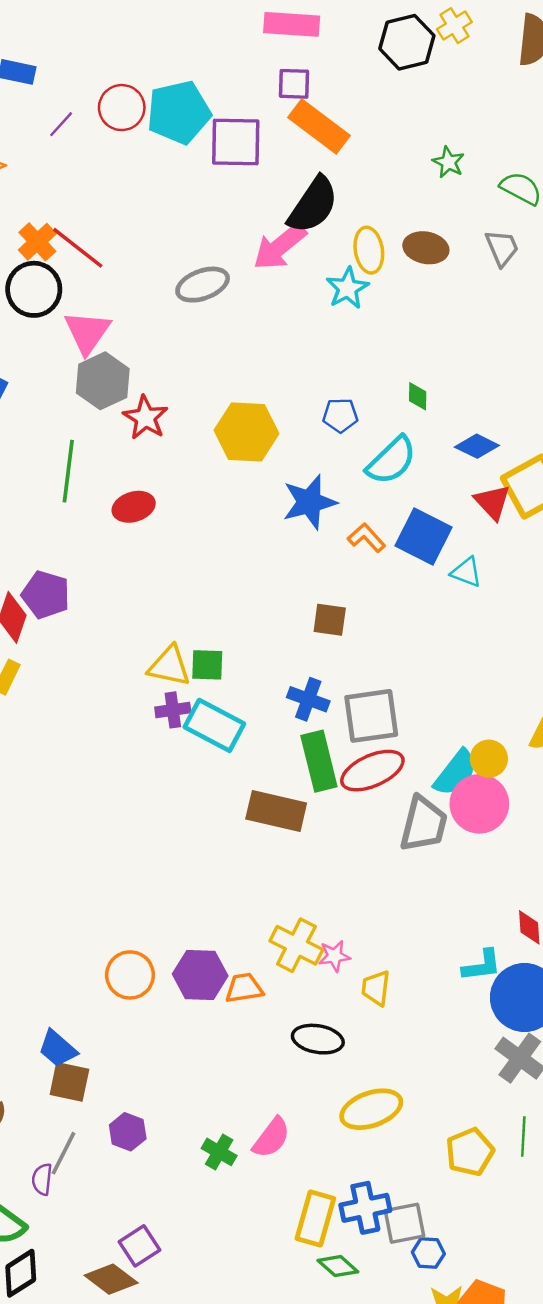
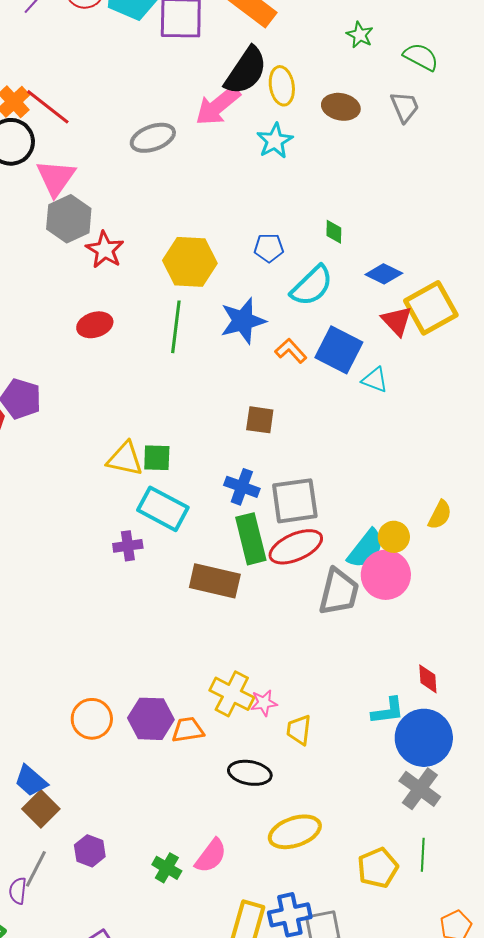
yellow ellipse: (369, 250) -> (282, 86), moved
green line: (68, 471) -> (176, 327), moved
purple cross: (173, 710) -> (128, 546), moved
brown square: (69, 1082) -> (41, 809), turned 33

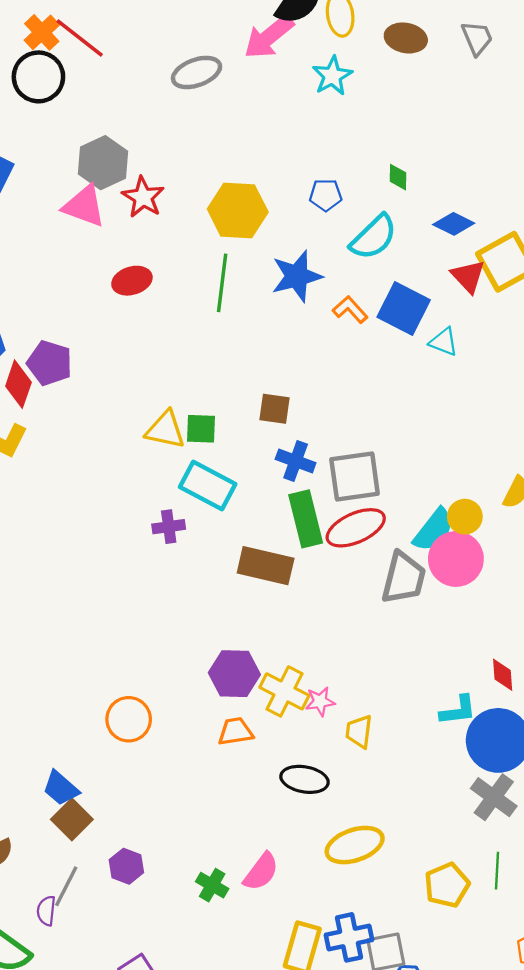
pink triangle: (56, 178) -> (84, 206), moved, turned -45
brown square: (260, 420) -> (274, 409), moved
purple hexagon: (151, 719) -> (234, 674), moved

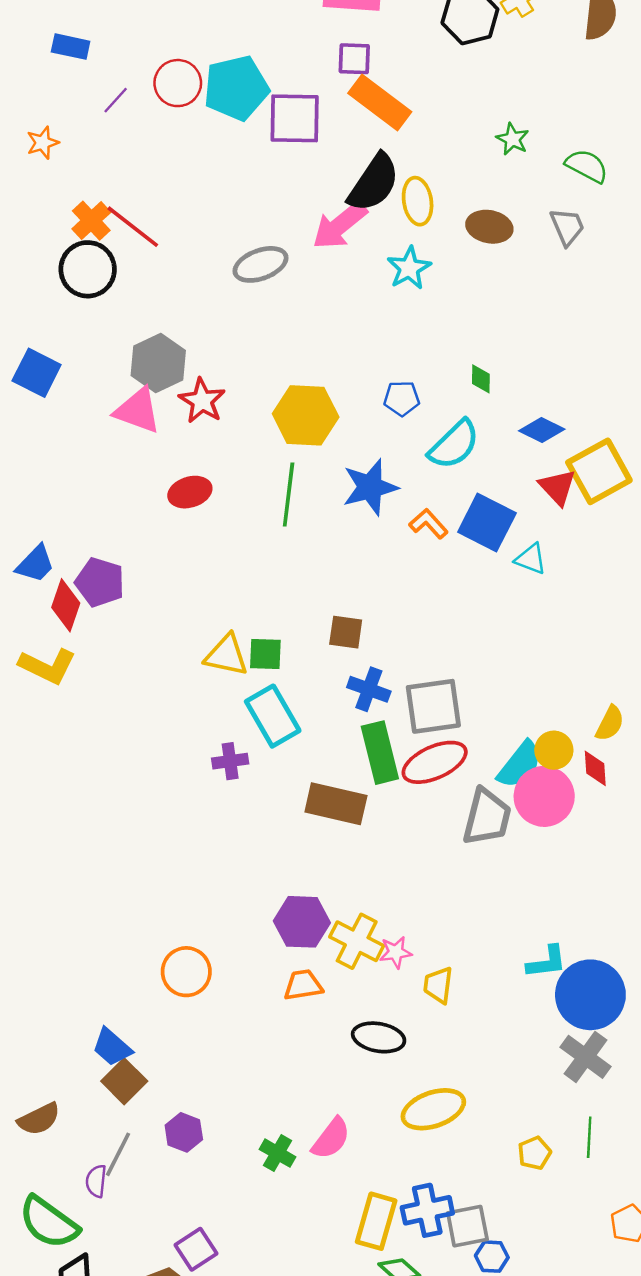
cyan rectangle: (208, 485) -> (273, 716), turned 32
red diamond: (503, 675) -> (595, 768), moved
yellow pentagon: (447, 885) -> (534, 1153), size x0.7

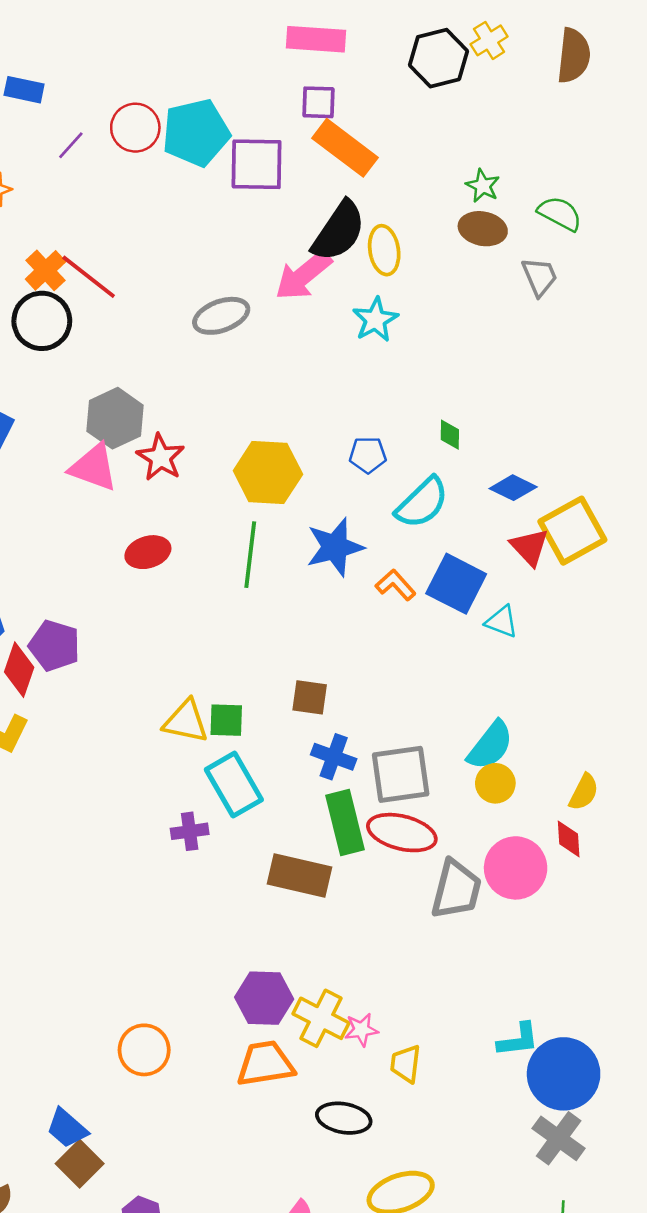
brown ellipse: (489, 227) -> (483, 229), moved
yellow circle: (554, 750) -> (495, 783), moved
red ellipse: (435, 762) -> (402, 833), turned 38
cyan semicircle: (520, 765) -> (490, 745), moved
orange trapezoid: (303, 985) -> (265, 1064), size x1.4

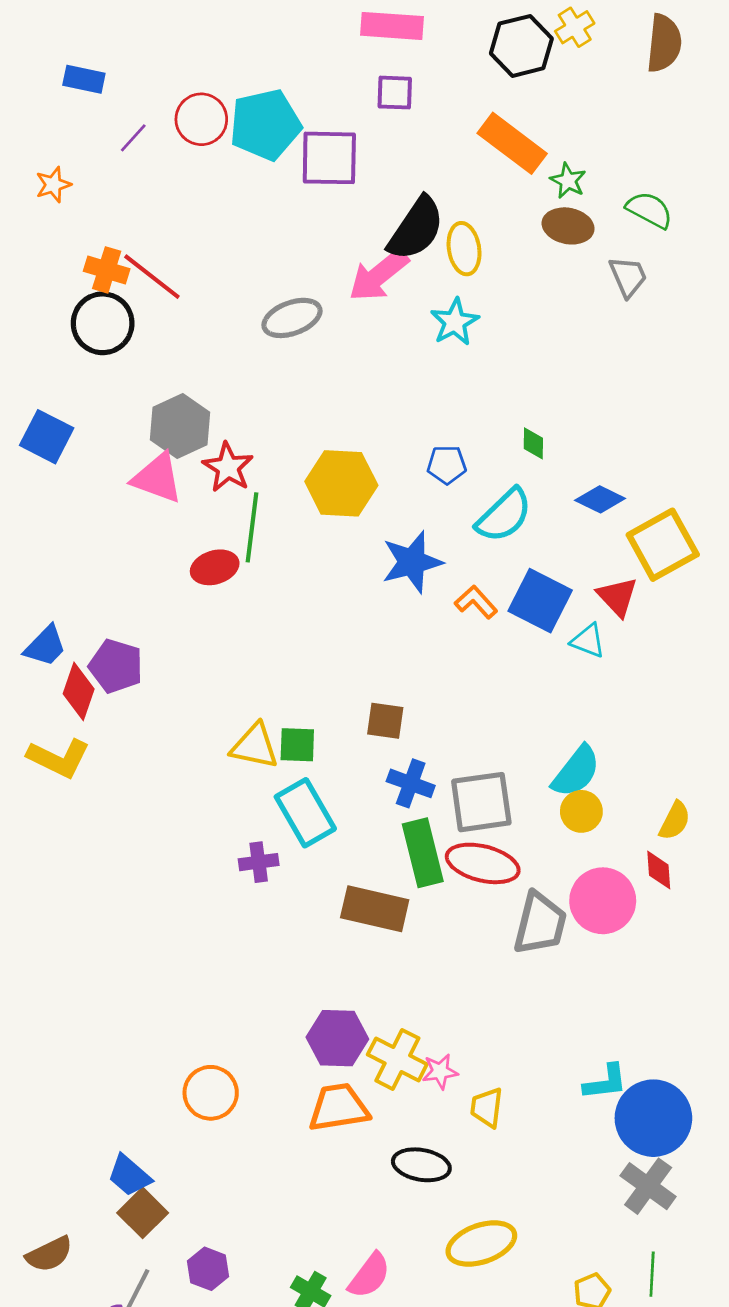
orange rectangle: (345, 148) -> (512, 143), moved
orange cross: (46, 270) -> (107, 270), turned -30
red triangle: (529, 547) -> (617, 597), moved
green line: (250, 555) -> (252, 527), moved

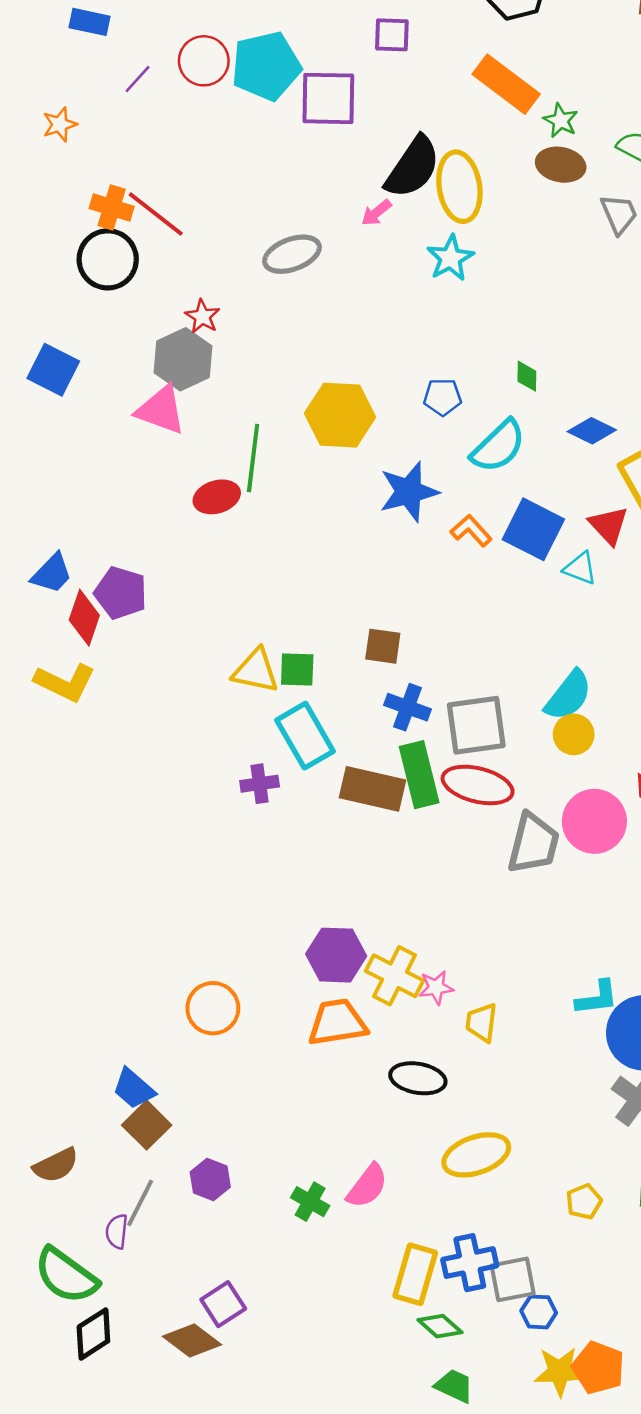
yellow ellipse: (464, 249) -> (459, 187), size x1.4
pink arrow: (379, 275) -> (376, 213), size x0.5
red star: (228, 467) -> (202, 316), moved, size x0.7
brown rectangle: (375, 909) -> (372, 789), moved

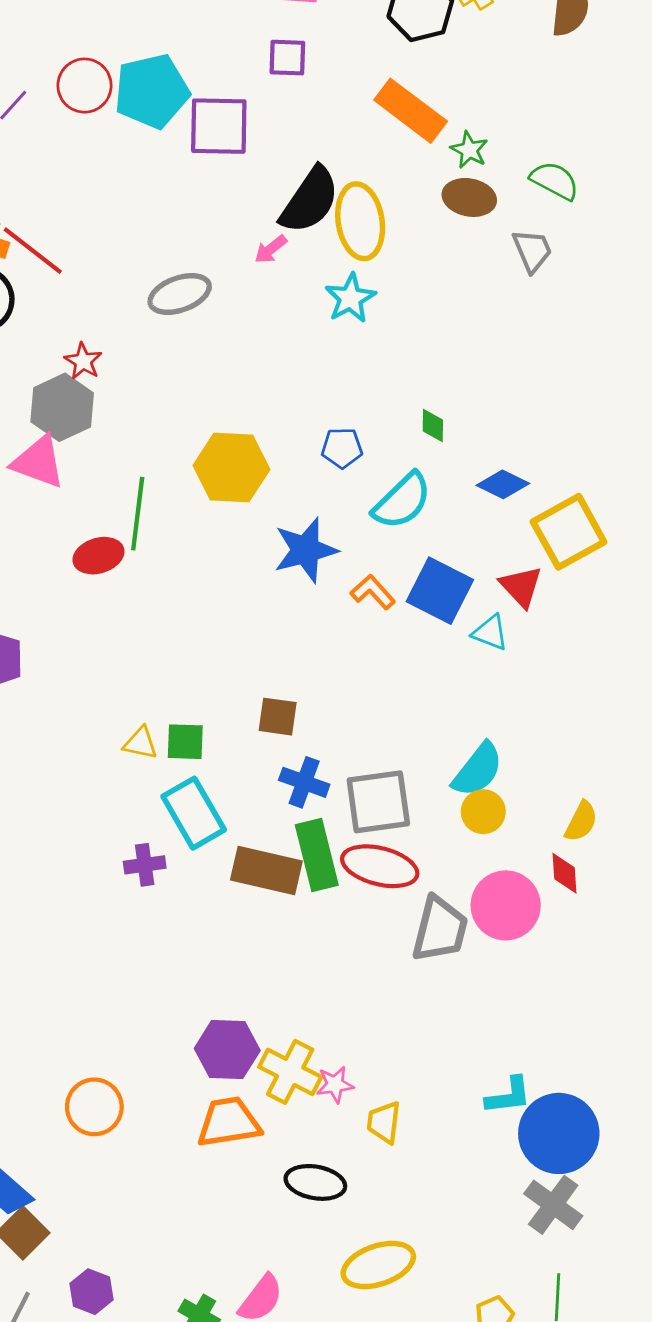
yellow triangle: (256, 671) -> (140, 743), size x0.7

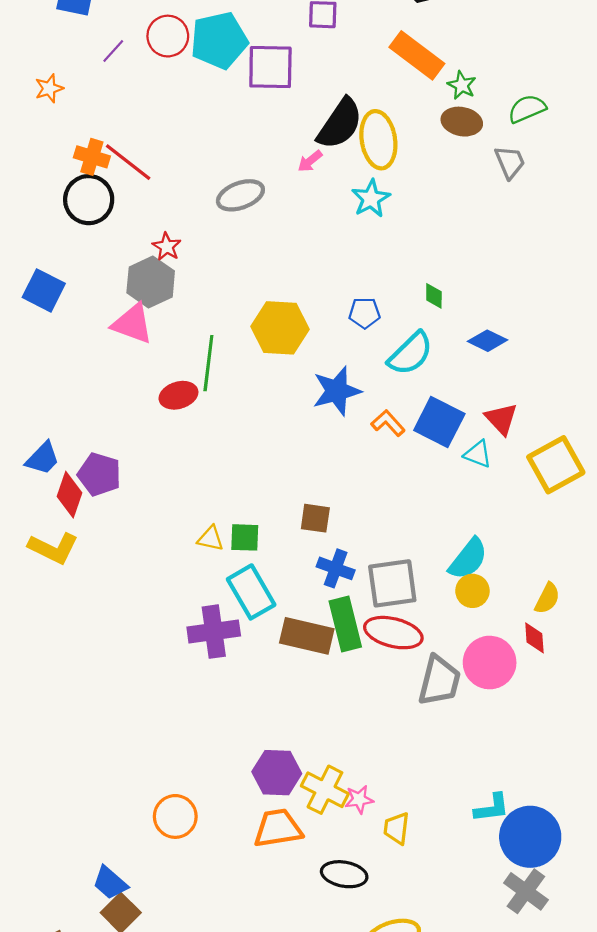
green semicircle: (555, 181) -> (527, 109), turned -51
yellow square: (569, 532) -> (556, 465), moved
purple cross: (145, 865) -> (214, 632), size x1.6

